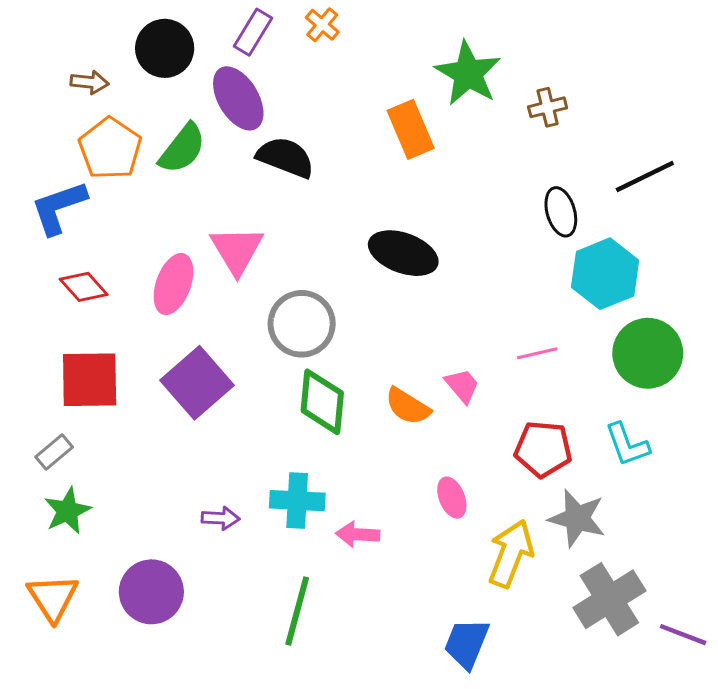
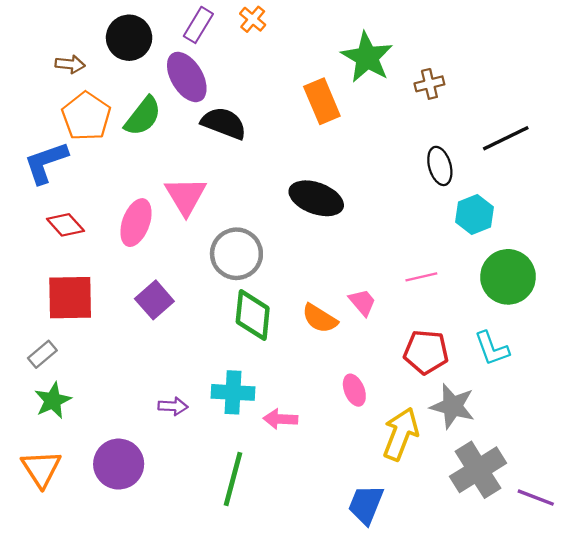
cyan hexagon: (605, 274) -> (474, 214), size x0.7
purple square: (197, 383) -> (154, 300), size x0.7

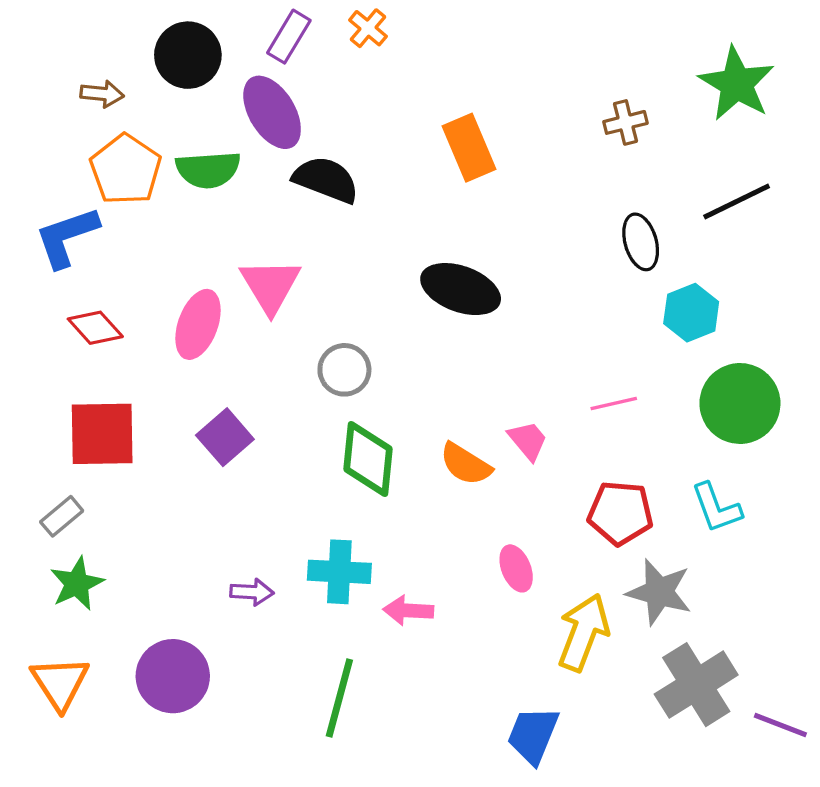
green star: (367, 57) -> (737, 84), moved
green semicircle: (143, 116) -> (208, 170), turned 48
gray circle: (236, 254) -> (344, 370), size x0.7

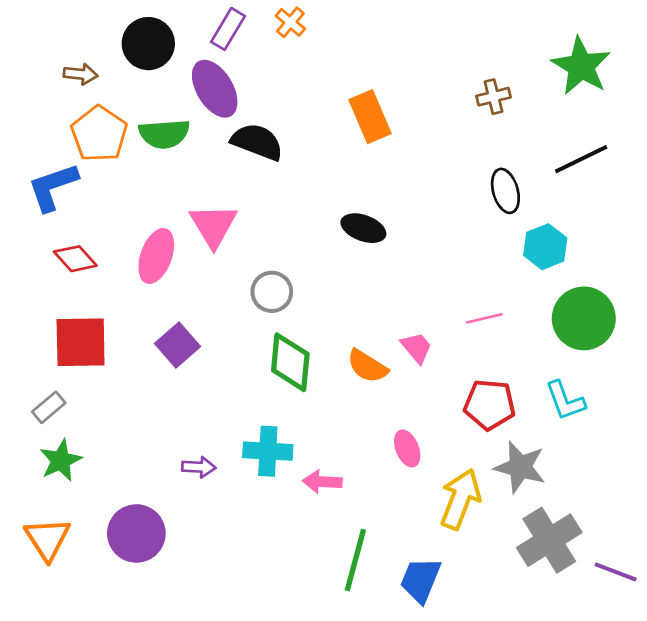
black ellipse: (461, 289) -> (363, 228), size x0.7
green line: (339, 698) -> (355, 560), moved

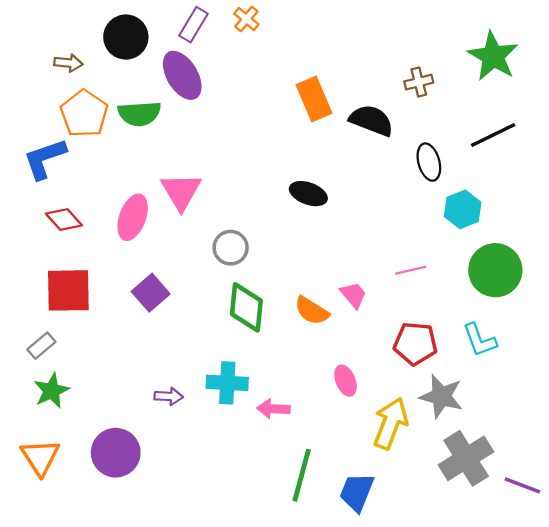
black semicircle: (257, 142) -> (371, 120), moved

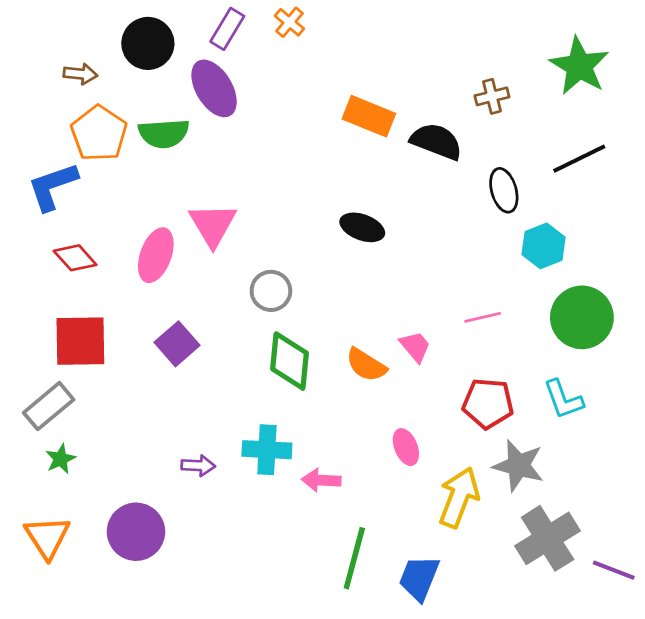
orange rectangle: (314, 99) -> (369, 116), turned -45
gray rectangle: (41, 346) -> (49, 406), size x1.5
green star: (51, 391) -> (61, 459), size x0.7

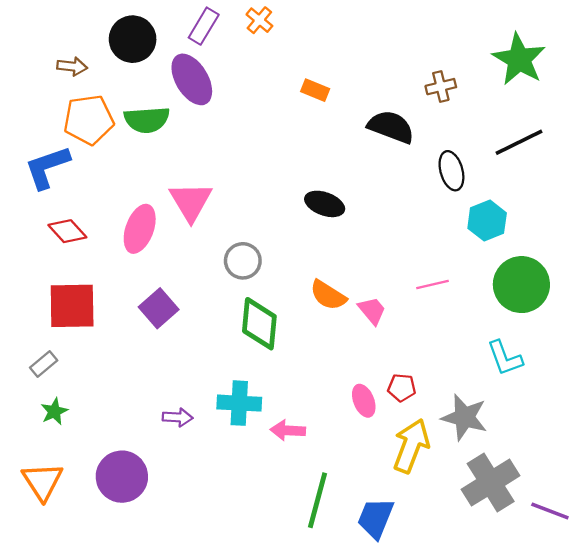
orange rectangle: (369, 116) -> (315, 90), moved, size x0.6
orange pentagon: (99, 133) -> (89, 120), turned 30
orange semicircle: (366, 365) -> (328, 295), moved
red pentagon: (488, 403) -> (402, 388), moved, size x0.6
gray rectangle: (49, 406) -> (44, 364), size x0.6

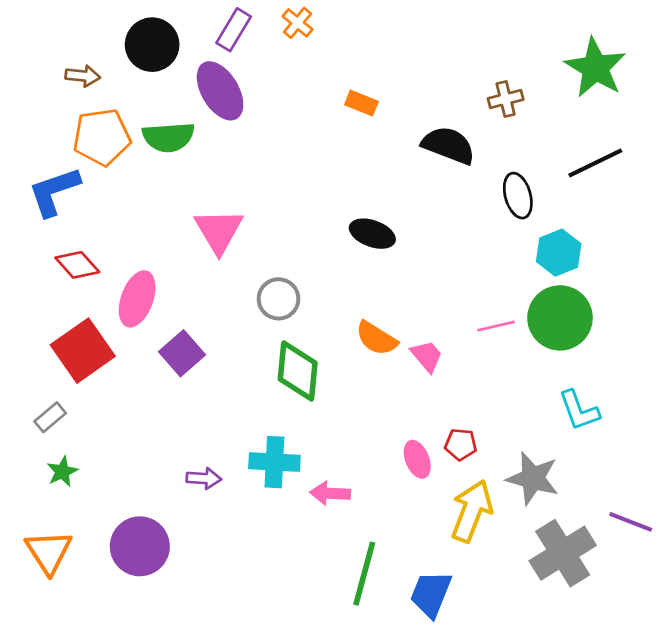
pink ellipse: (140, 229) -> (137, 299), moved
green circle: (521, 285) -> (560, 318), moved
red square: (72, 306) -> (83, 351), turned -34
purple line: (550, 511) -> (631, 522), moved

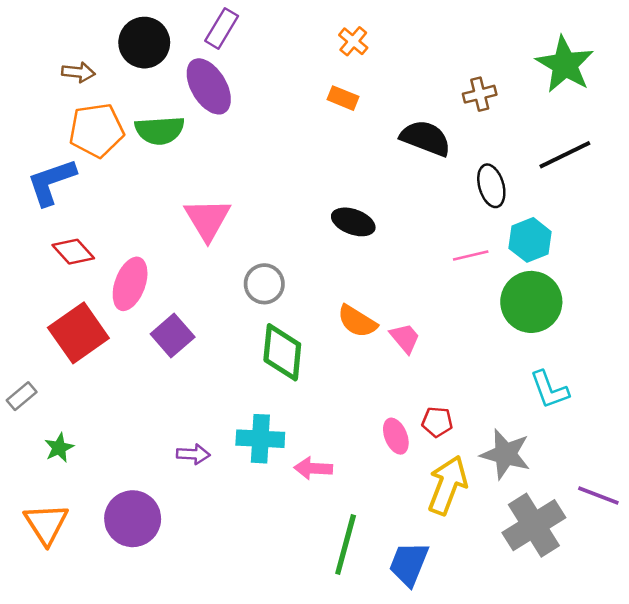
orange cross: (298, 23) -> (353, 41), moved
pink line: (496, 326) -> (471, 255), moved
gray rectangle: (50, 417) -> (22, 396), moved

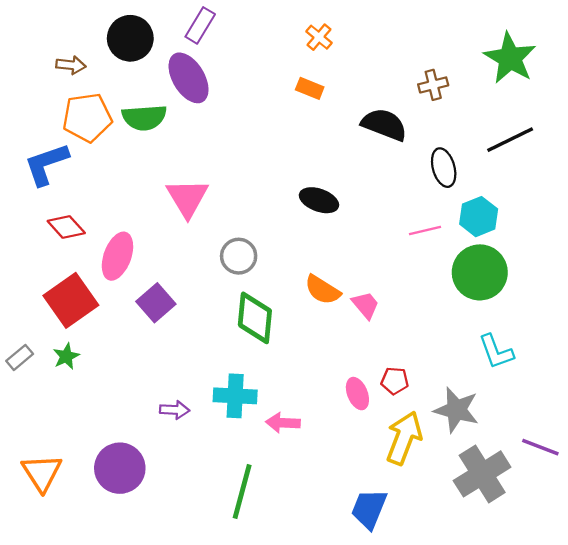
green star: (59, 448) -> (66, 356), moved
green line: (346, 544) -> (242, 491), moved

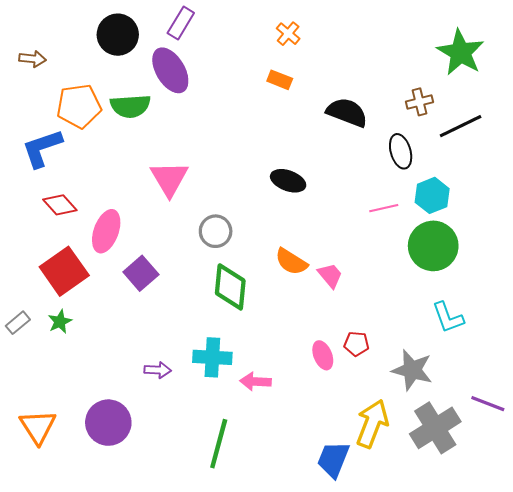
brown arrow: (71, 65) -> (33, 59), moved
brown cross: (433, 85) -> (420, 102), moved
yellow arrow: (404, 438) -> (372, 424), moved

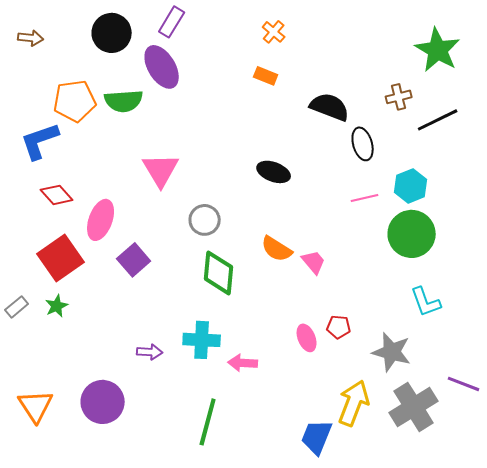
brown arrow: (33, 59) -> (31, 38), moved
black ellipse: (401, 151) -> (363, 144), moved

